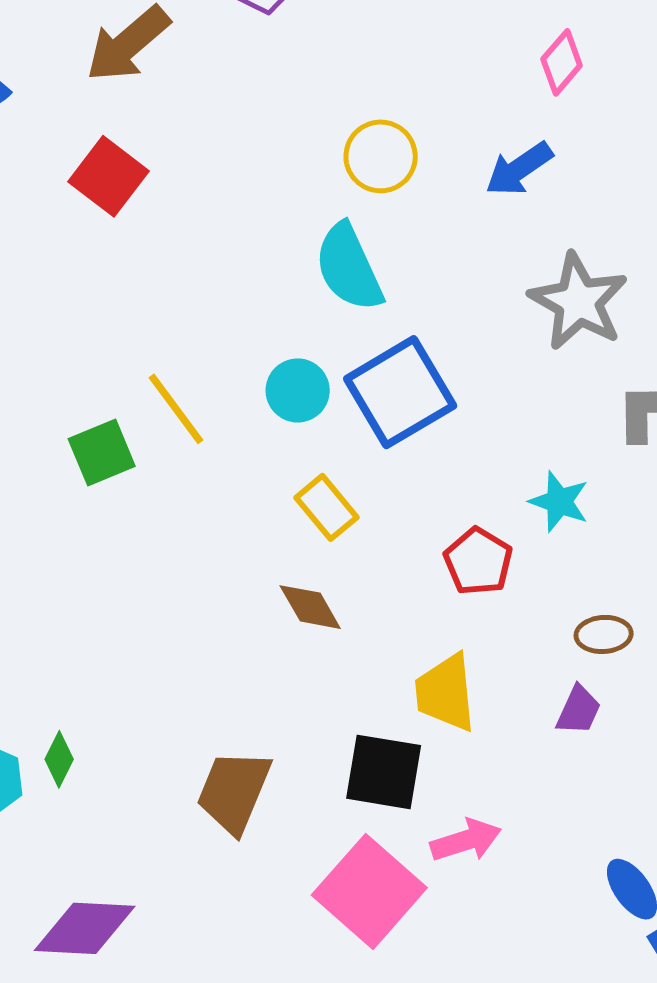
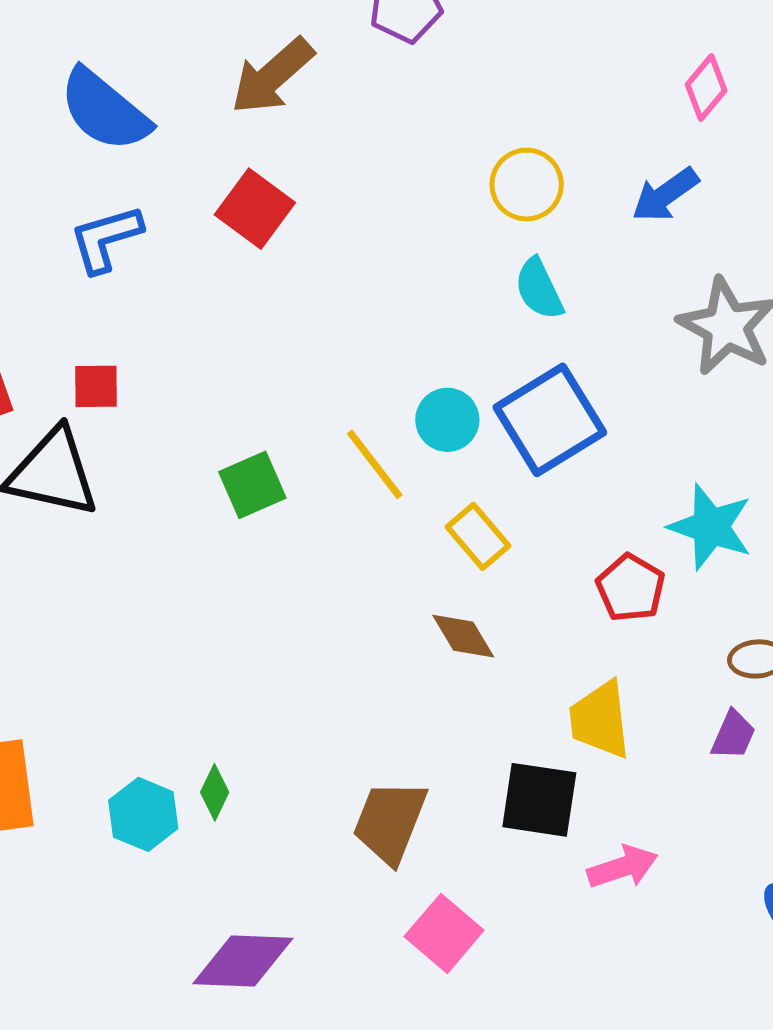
cyan semicircle: (349, 267) -> (539, 289), moved, size x0.7
yellow line: (176, 409) -> (375, 464), moved
cyan star: (559, 502) -> (711, 527), size x1.4
pink square: (369, 891) -> (444, 933), moved, size x0.7

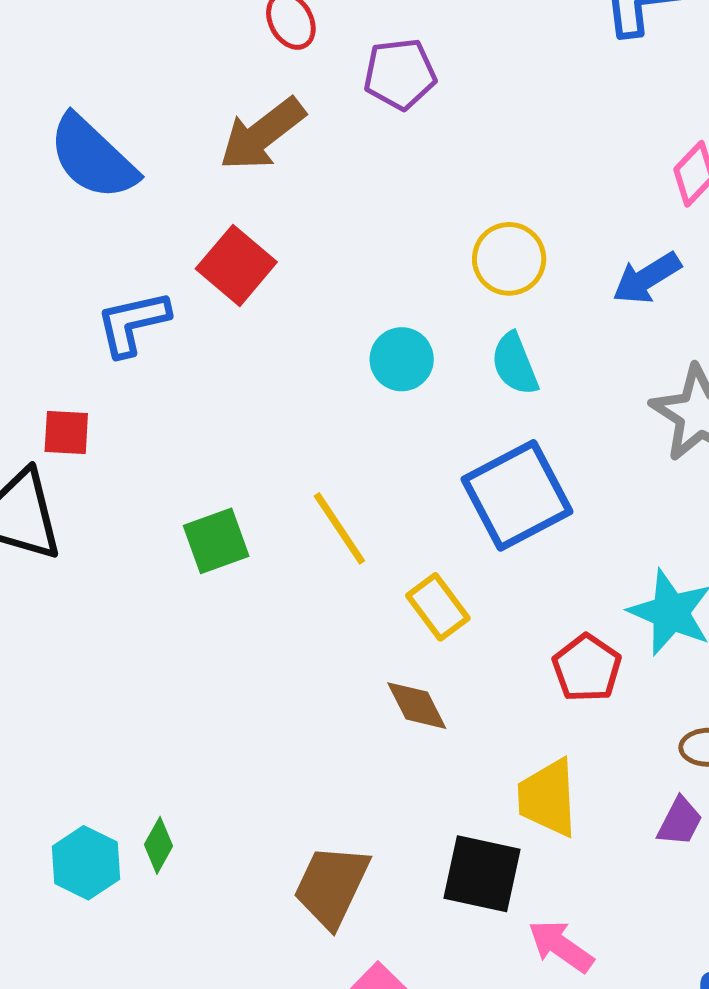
blue L-shape: (106, 239) -> (133, 323), moved
cyan circle: (447, 420) -> (402, 359), moved
pink arrow: (623, 867) -> (561, 946), turned -130

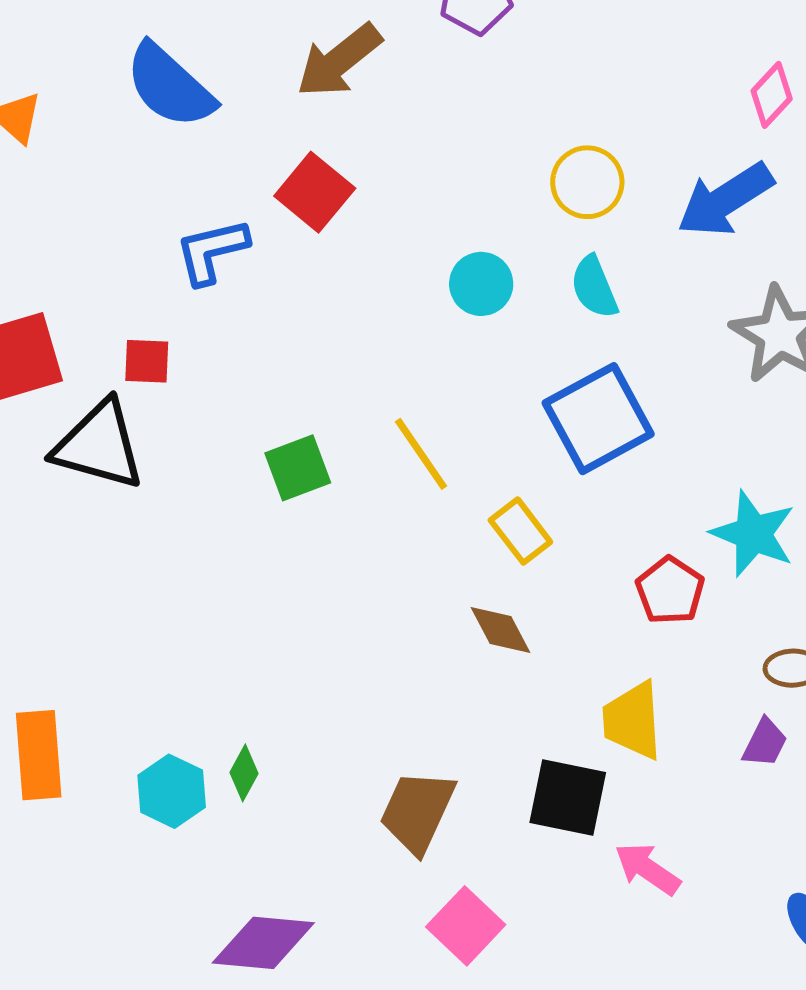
blue arrow: (647, 278) -> (725, 200), size x1.4

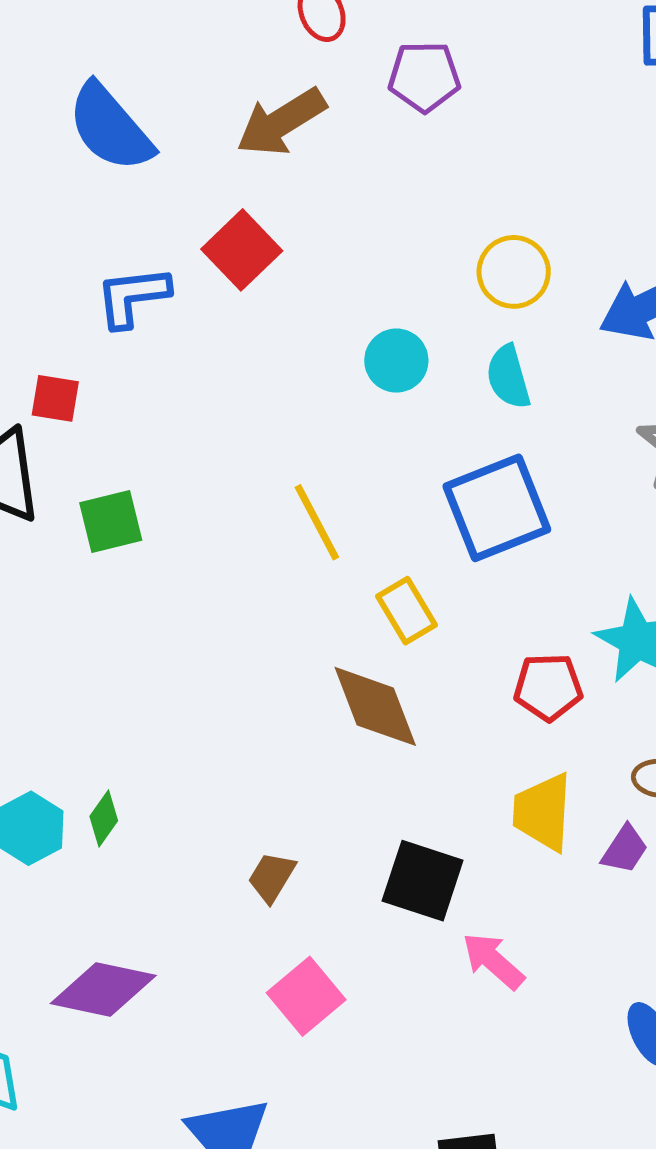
green square: (298, 468) -> (111, 522), moved
red pentagon: (670, 590) -> (548, 687), turned 30
brown diamond: (500, 630) -> (375, 706), size x1.5
yellow trapezoid: (633, 721) -> (543, 812), moved
brown trapezoid: (417, 812) -> (272, 877), size x0.6

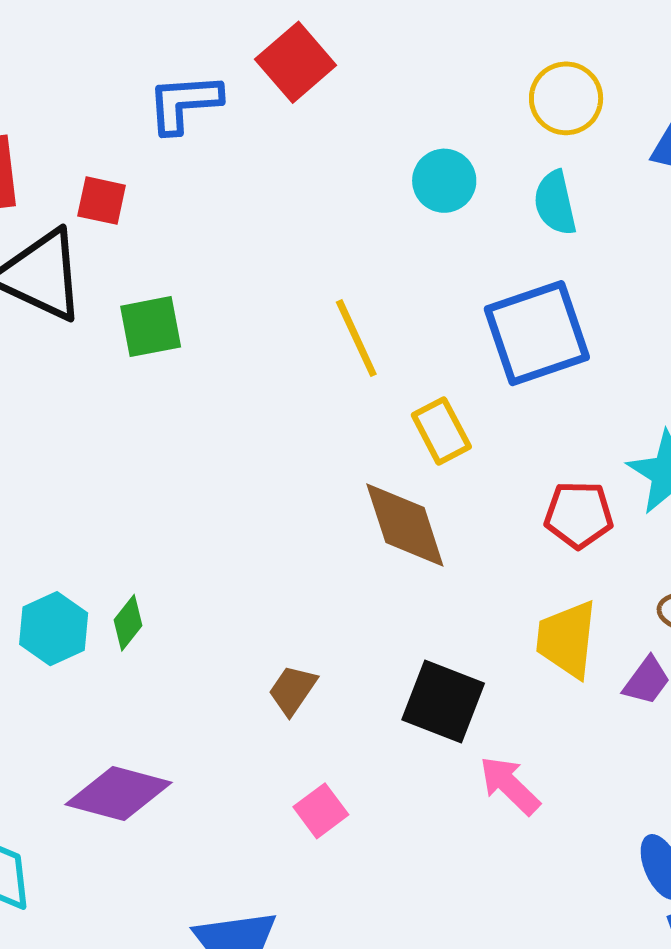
pink square: (306, 996) -> (321, 811), size x0.7

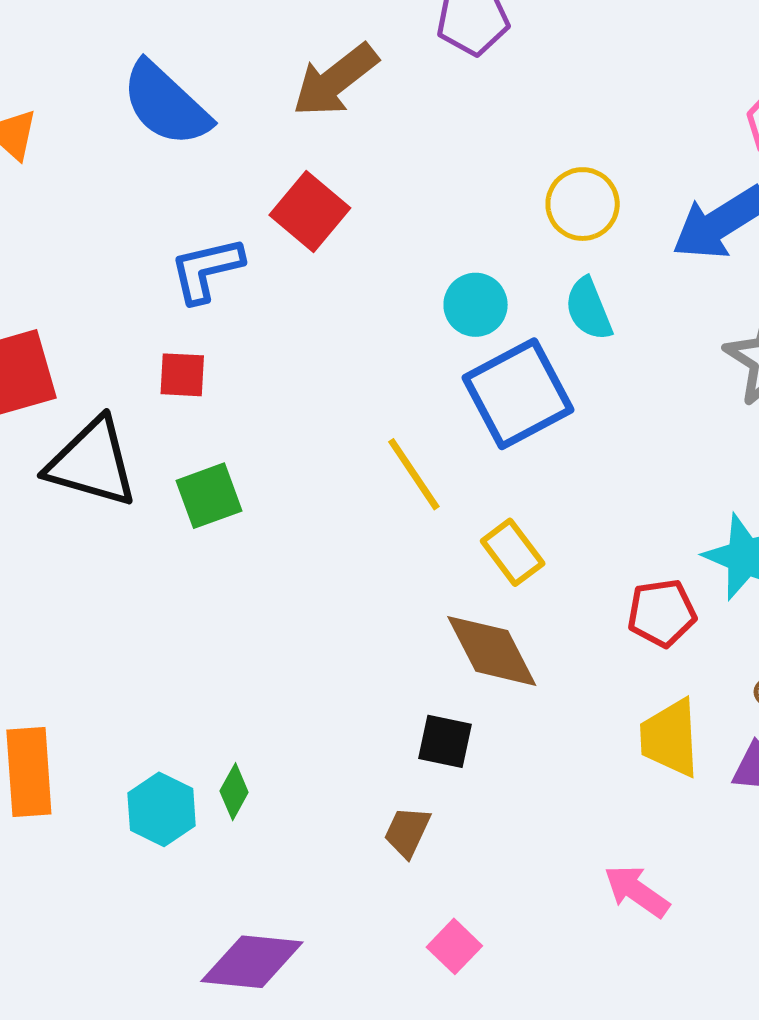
red square: (102, 201) -> (182, 375), moved
blue square: (537, 333) -> (518, 394), moved
black square: (443, 701) -> (445, 741), moved, size x0.7

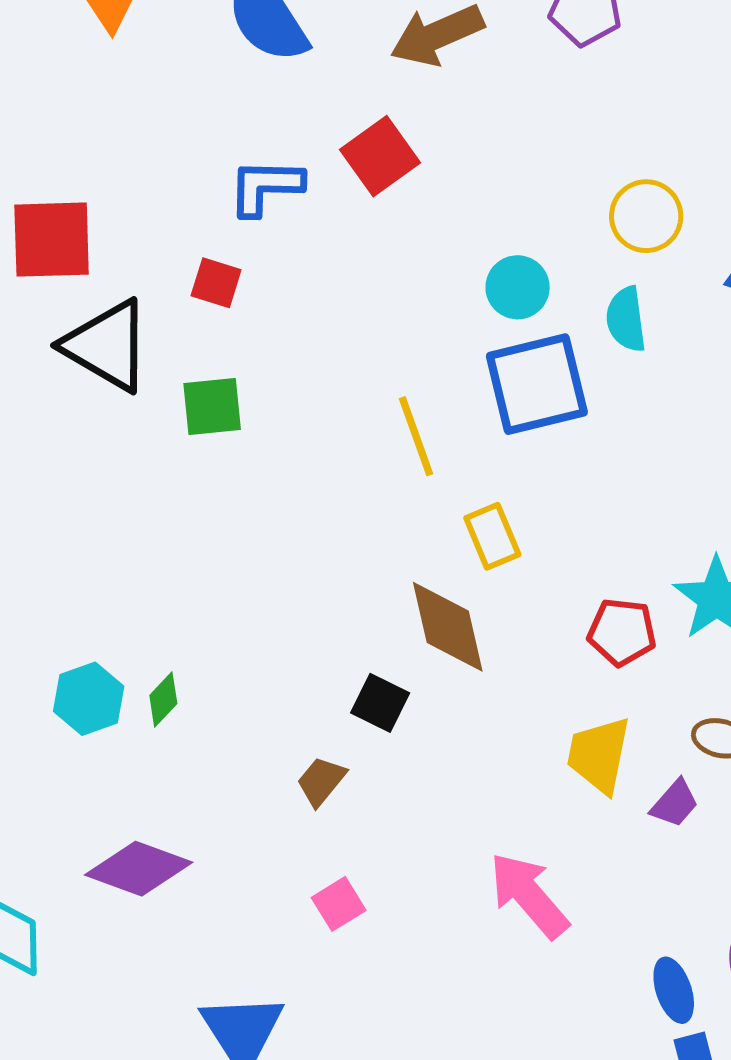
pink arrow: (637, 891) -> (529, 895), size x1.4

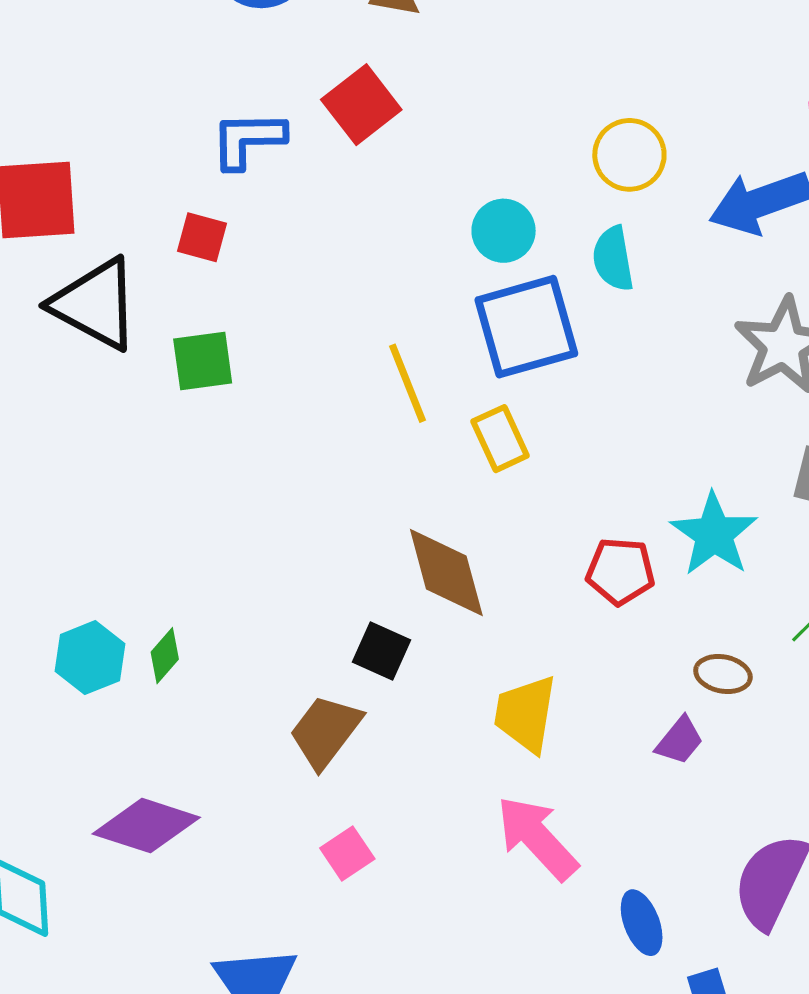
yellow rectangle: (492, 536) -> (500, 439), moved
yellow trapezoid: (599, 755) -> (525, 714), moved
brown trapezoid: (321, 781) -> (325, 731), size x1.5
blue ellipse: (674, 990) -> (642, 923), moved

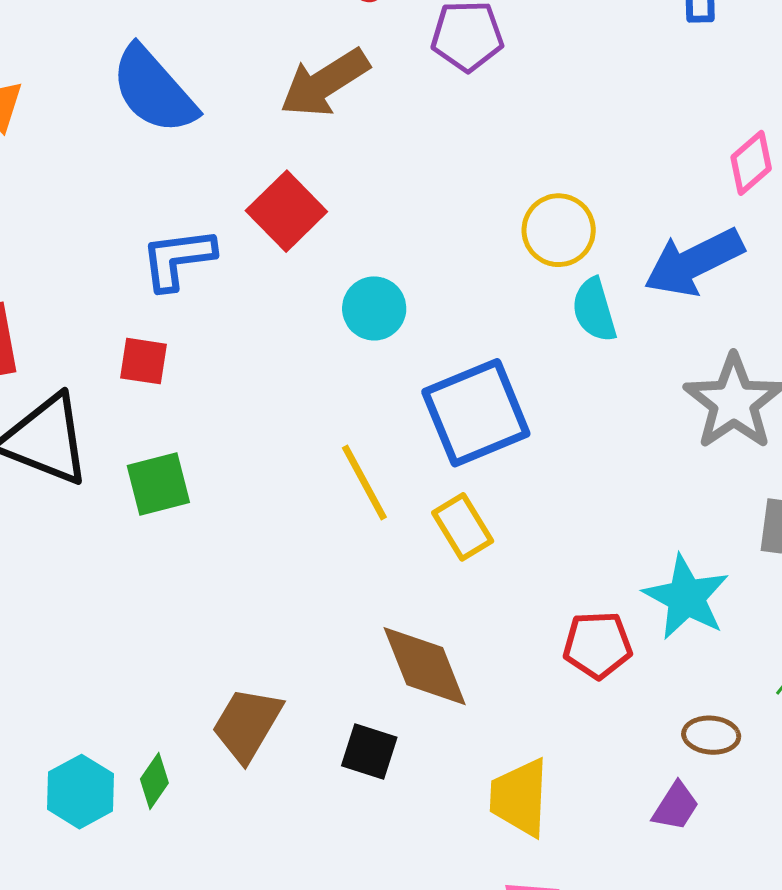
cyan circle: (504, 231) -> (374, 308), moved
cyan semicircle: (613, 259) -> (594, 310), moved
brown trapezoid: (325, 731) -> (247, 724), moved

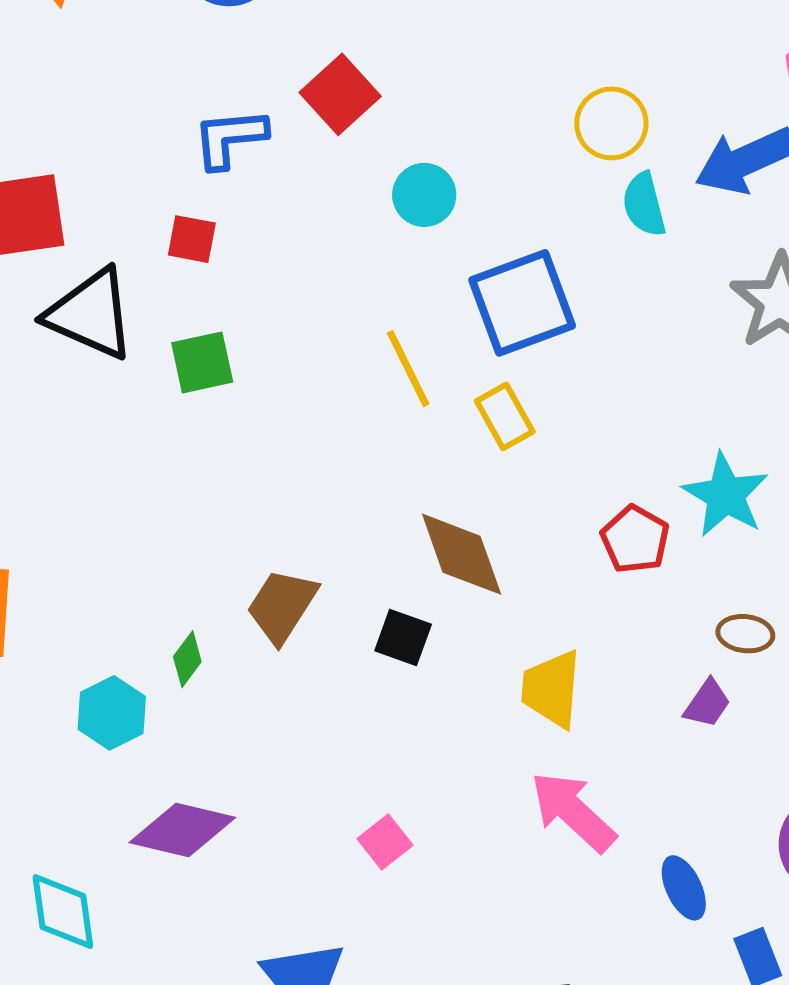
red pentagon: (598, 645) -> (635, 539), turned 30
cyan hexagon: (81, 792) -> (112, 713), moved

